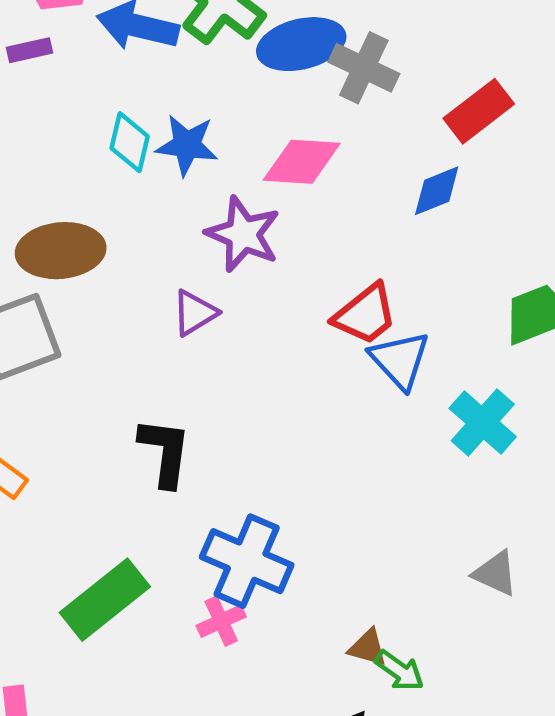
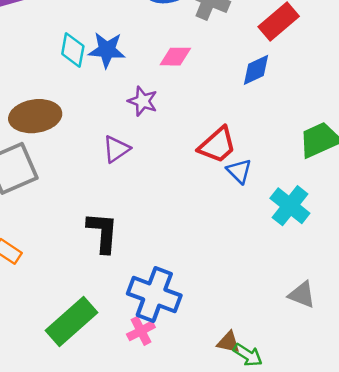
pink diamond: (302, 162) -> (175, 57), size x0.7
purple star: (243, 234) -> (143, 101), size x0.7
blue triangle: (400, 360) -> (239, 171), size x0.7

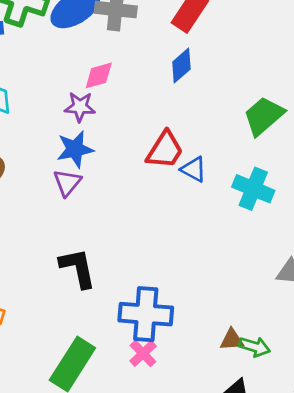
blue star: (107, 50) -> (75, 149), moved
purple star: (143, 101) -> (80, 107), moved

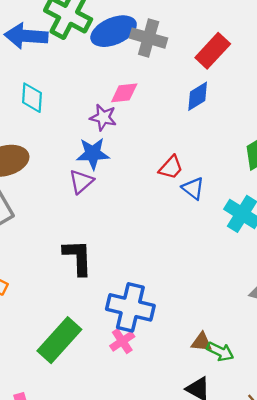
red trapezoid: (165, 150) -> (171, 167), size x0.7

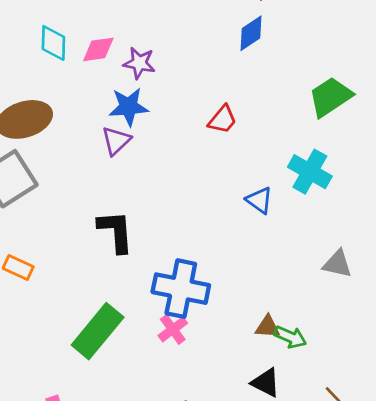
pink diamond: (124, 93) -> (98, 49), moved
blue triangle: (193, 188) -> (259, 200), moved

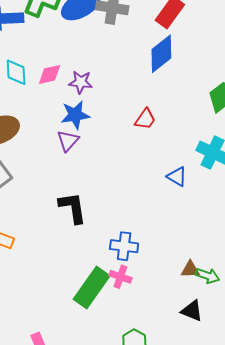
blue diamond: (251, 33) -> (161, 54), size x1.4
blue cross: (181, 289) -> (124, 246), size x0.7
pink cross: (173, 329) -> (120, 277), turned -30
green rectangle: (98, 331) -> (92, 287), moved

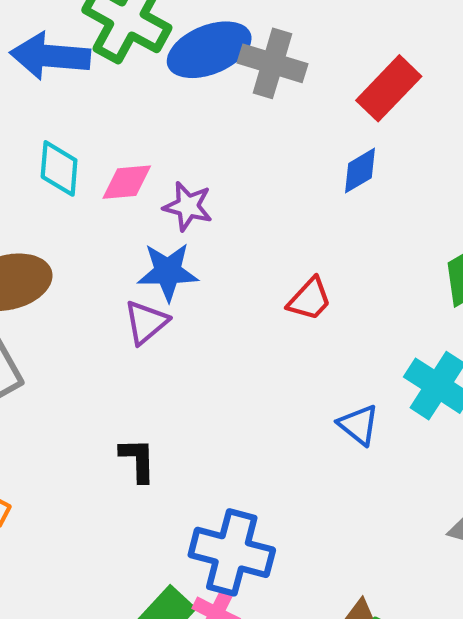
blue diamond: (161, 54) -> (360, 171), size x0.6
black L-shape: (73, 208) -> (138, 460), size x0.7
blue cross: (124, 246) -> (232, 552), size x1.4

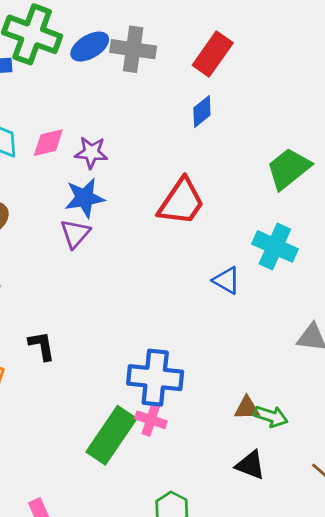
blue ellipse: (209, 50) -> (90, 47), size x0.7
red trapezoid: (309, 299) -> (181, 202), size x1.6
black L-shape: (138, 460) -> (42, 346), moved

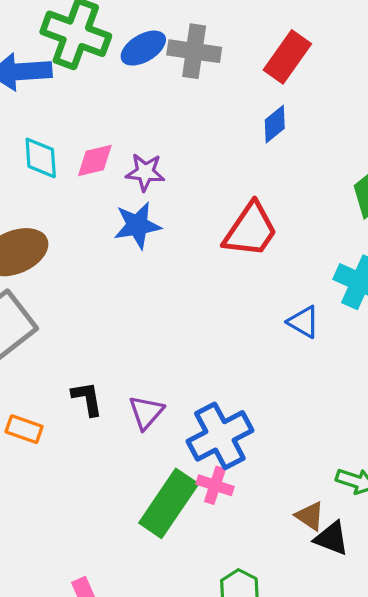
purple triangle: (75, 234) -> (146, 412), moved
blue cross: (155, 378) -> (220, 436), turned -34
brown triangle: (247, 408) -> (310, 516), moved, turned 36

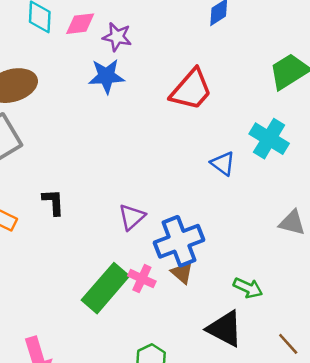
purple triangle: (146, 412) -> (132, 217), moved
blue cross: (220, 436) -> (179, 241), moved
brown triangle: (310, 516) -> (182, 273), moved
black triangle: (331, 538) -> (225, 329), size x1.4

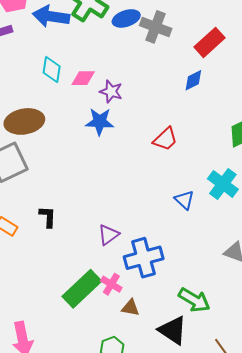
red trapezoid: (191, 90) -> (165, 139), size x0.7
brown triangle: (182, 273) -> (130, 308), moved, turned -36
green arrow: (248, 288) -> (194, 300), size x1.4

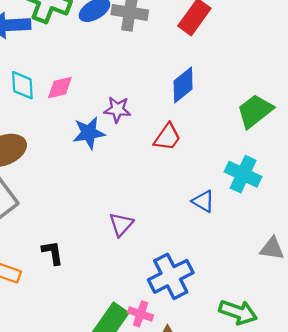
blue diamond: (193, 80) -> (183, 85), moved, size x1.4
purple star: (111, 91) -> (117, 109), moved
purple triangle: (108, 235) -> (121, 224), moved

